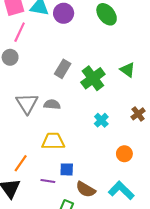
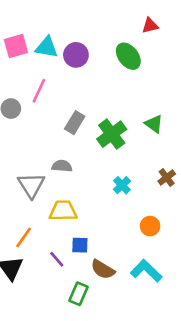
pink line: (20, 32) -> (39, 91), moved
gray triangle: (27, 103) -> (31, 185), moved
purple line: (48, 181) -> (57, 259), turned 40

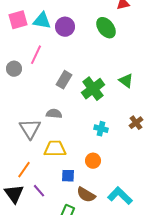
cyan cross: (122, 185) -> (101, 129), turned -32
orange circle: (150, 226) -> (93, 161), moved
purple line: (57, 259) -> (39, 191), moved

